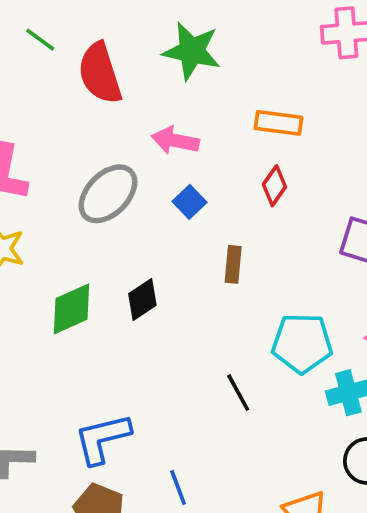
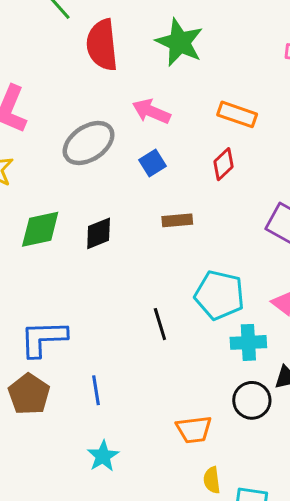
brown rectangle: (233, 264) -> (177, 220), turned 68

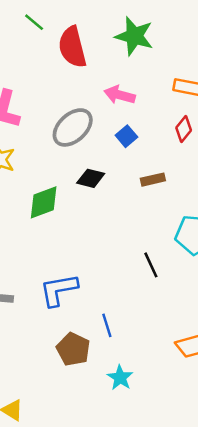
black diamond: (99, 233) -> (91, 178), moved, turned 44
brown pentagon: (29, 394) -> (73, 349), moved

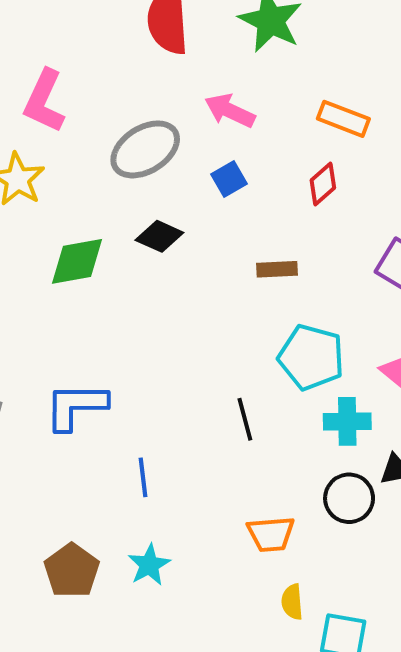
brown rectangle: (153, 180) -> (277, 269), moved
black line: (151, 265) -> (245, 419), moved
brown pentagon: (73, 349) -> (72, 571), moved

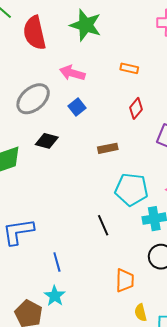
orange rectangle: (343, 119) -> (129, 68), size x0.7
red diamond: (323, 184) -> (136, 108), moved
orange trapezoid: (271, 534) -> (125, 280), turned -75
cyan star: (149, 565) -> (55, 296), moved

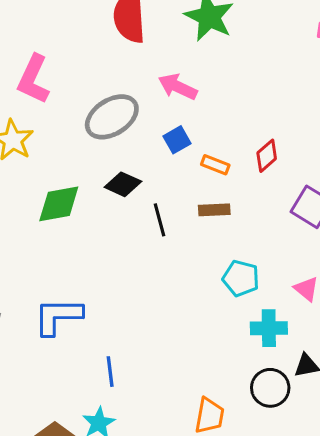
orange rectangle: (129, 68) -> (215, 165), moved
cyan pentagon: (131, 189) -> (241, 278), size x0.7
black line: (103, 225) -> (159, 220), moved

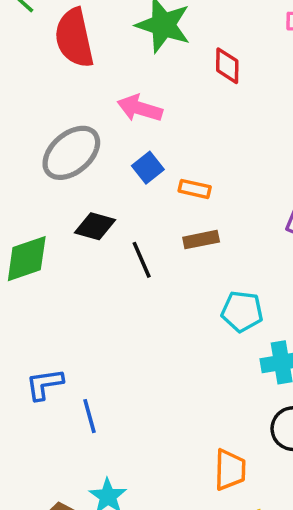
red diamond: (267, 156) -> (227, 66), moved, turned -40
blue L-shape: (58, 316) -> (45, 384), size x0.7
blue line: (110, 372) -> (89, 416), moved

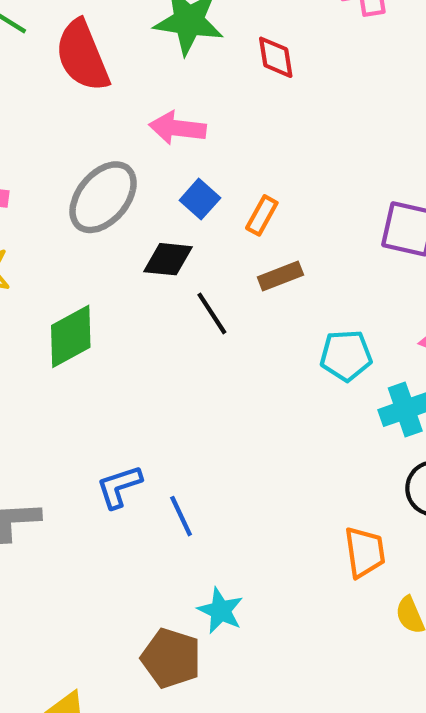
orange rectangle: (195, 189) -> (262, 215), turned -64
black diamond: (95, 226) -> (168, 259), moved

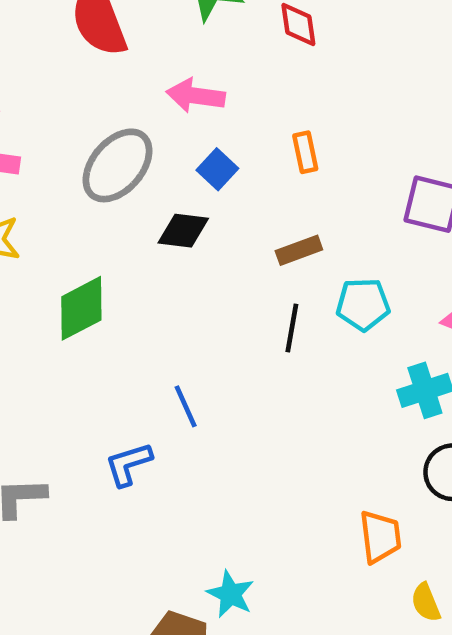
orange rectangle: (262, 215) -> (305, 152), moved, turned -42
black line: (212, 313) -> (292, 328), moved, turned 42
cyan pentagon: (346, 355) -> (363, 304), moved
blue line: (181, 516) -> (186, 406), moved

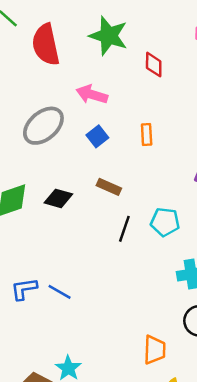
black diamond: (183, 231) -> (58, 198), moved
brown rectangle: (299, 250) -> (109, 187), moved, turned 35
blue line: (186, 406) -> (60, 292), moved, turned -45

